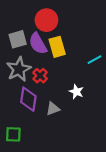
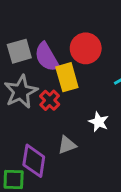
red circle: (46, 20) -> (86, 48), moved
yellow rectangle: (57, 47) -> (67, 77), moved
purple diamond: (28, 99) -> (34, 161), moved

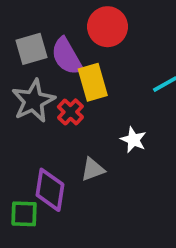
red circle: (86, 48) -> (107, 27), moved

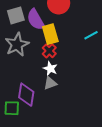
red cross: (70, 112) -> (49, 51), moved
white star: (133, 140) -> (50, 69), moved

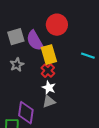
cyan line: (91, 35) -> (88, 56), turned 48
gray star: (17, 45) -> (17, 65), size x0.6

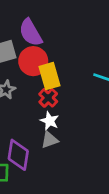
red circle: (57, 25) -> (33, 61), moved
purple semicircle: (35, 41) -> (31, 33), moved

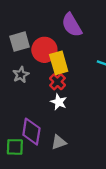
purple semicircle: (31, 33) -> (72, 25), moved
gray triangle: (50, 140) -> (59, 142), moved

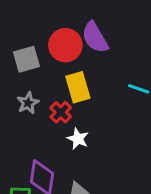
red circle: (44, 50) -> (65, 45), moved
red cross: (57, 82) -> (61, 112), moved

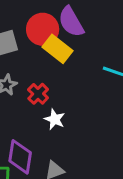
yellow rectangle: (78, 87) -> (58, 49), moved, turned -36

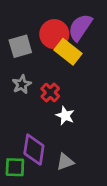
purple semicircle: (71, 22) -> (80, 27), turned 64

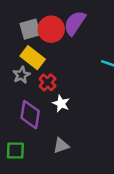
gray square: (20, 46) -> (30, 29), moved
yellow rectangle: (68, 52) -> (33, 58), moved
purple diamond: (34, 150) -> (30, 115), moved

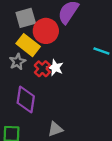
red circle: (51, 29) -> (46, 31), moved
white star: (61, 103) -> (55, 68), moved

